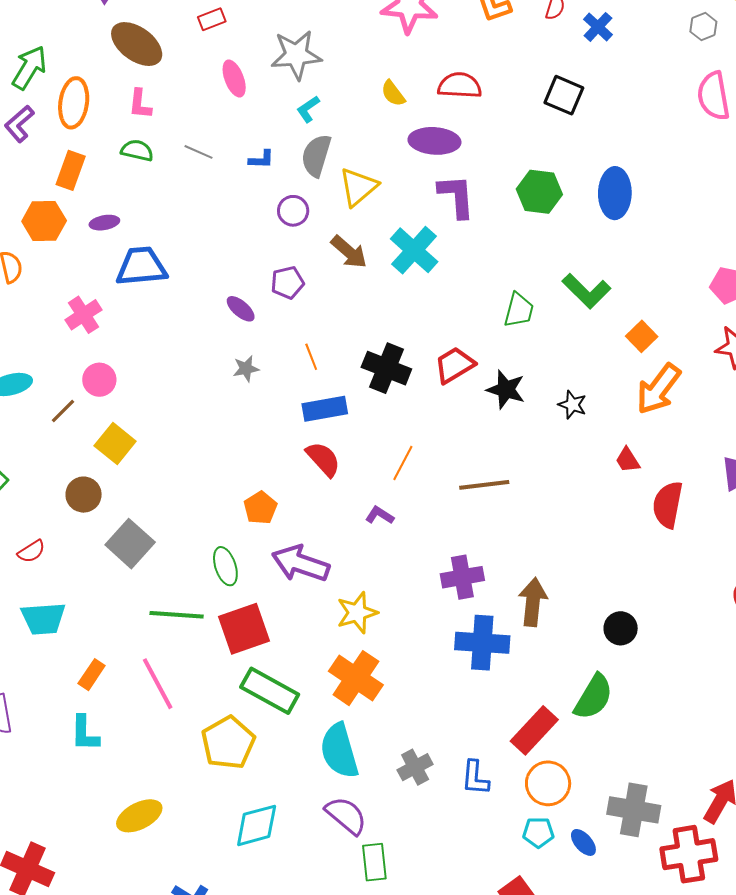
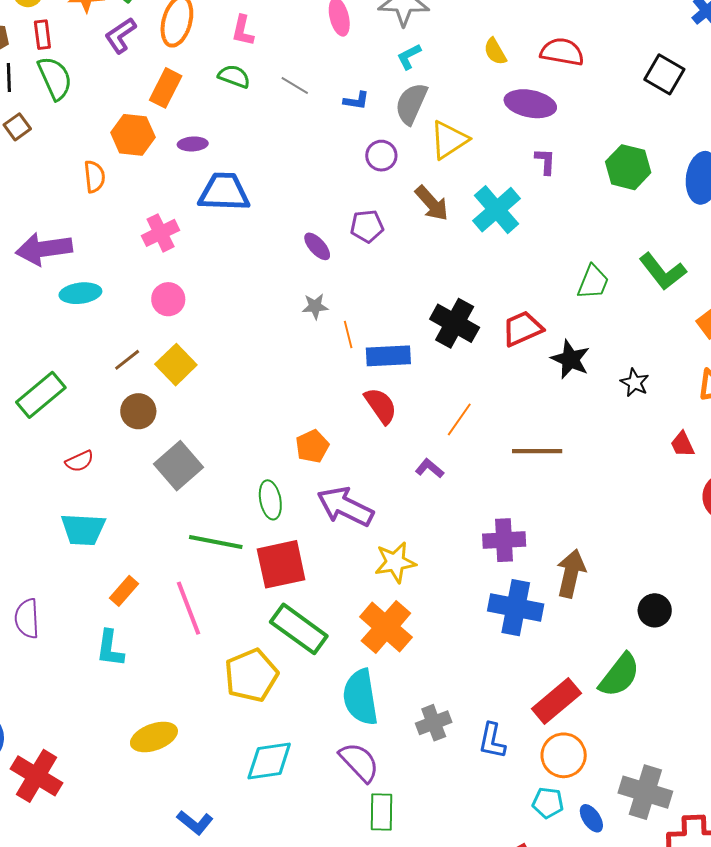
purple L-shape: (456, 196) -> (545, 161), size x0.6
orange line: (311, 357) -> (348, 335), moved
brown line: (63, 411) -> (127, 360), moved

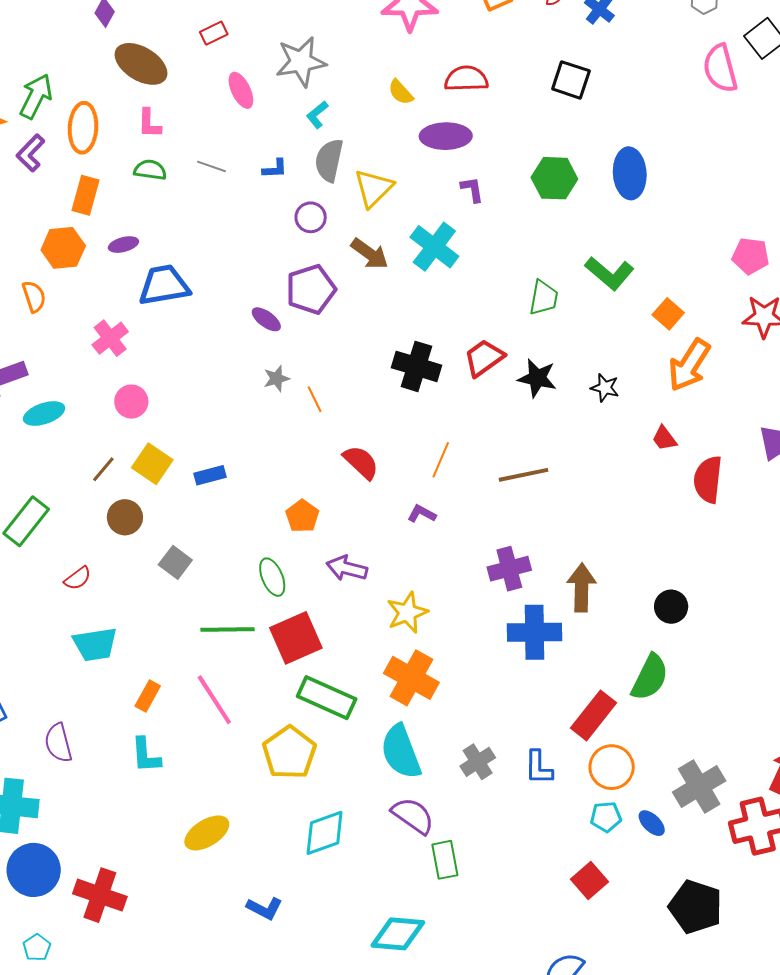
purple pentagon: (367, 226) -> (311, 289), size x1.5
blue rectangle: (388, 356) -> (210, 475), moved, size x0.7
gray square: (178, 466) -> (175, 562), size x0.7
purple arrow: (345, 507) -> (347, 568), size x0.7
gray cross: (645, 792) -> (699, 786), turned -36

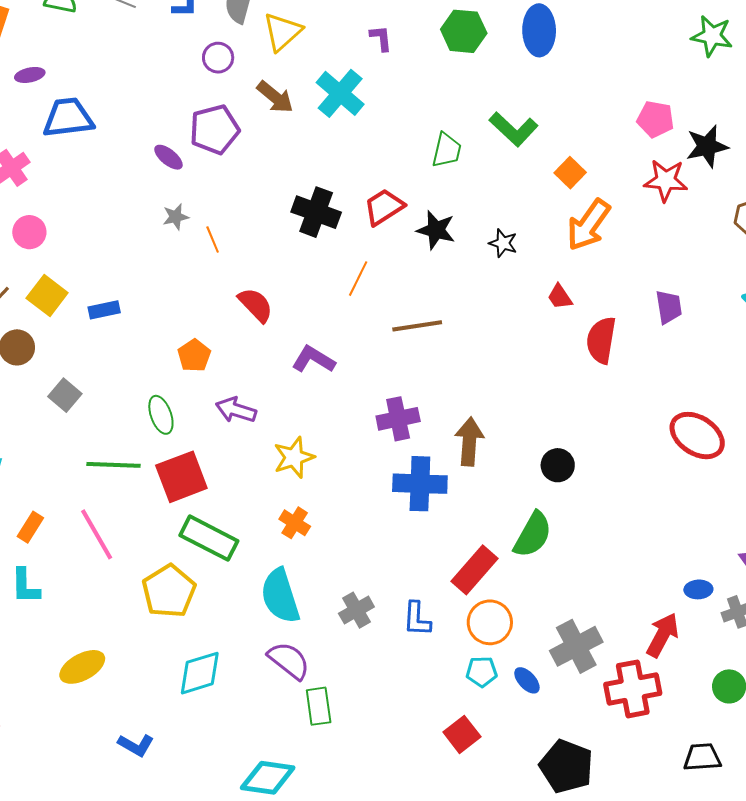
orange line: (441, 460) -> (358, 279), moved
purple L-shape: (422, 514) -> (313, 359), size x1.5
orange cross: (411, 678) -> (295, 523), size x0.6

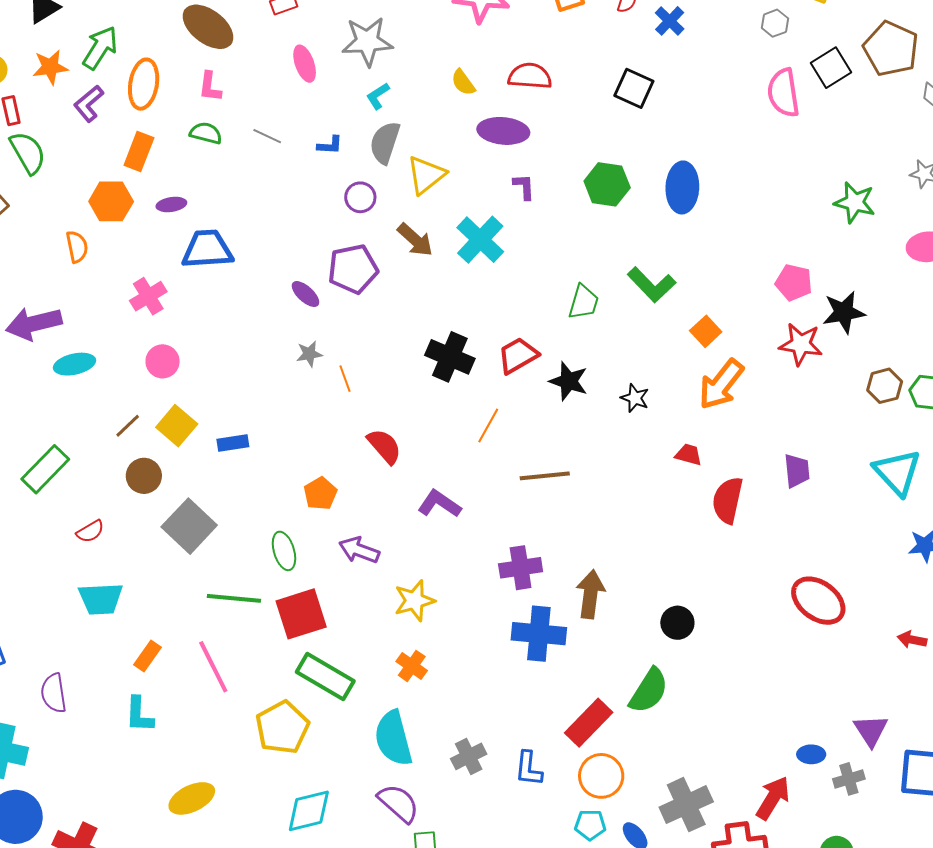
red trapezoid: (560, 297) -> (689, 455), turned 136
gray square: (65, 395) -> (189, 526), size x1.6

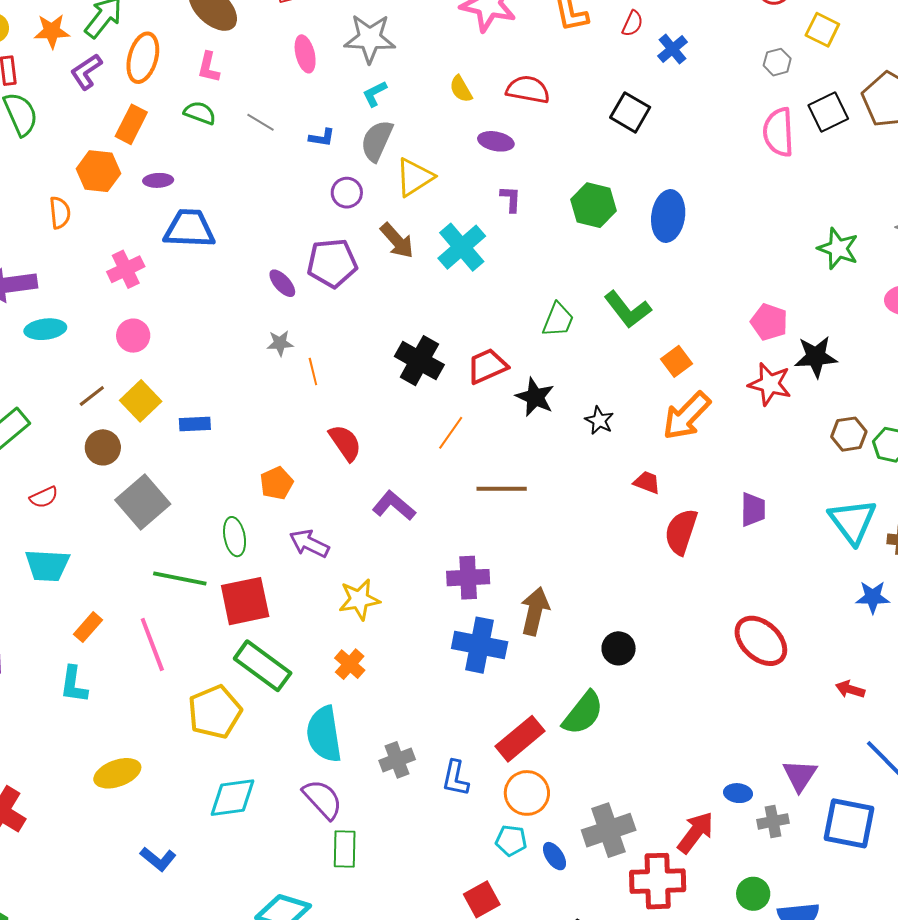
purple ellipse: (503, 131) -> (496, 141), size x0.7

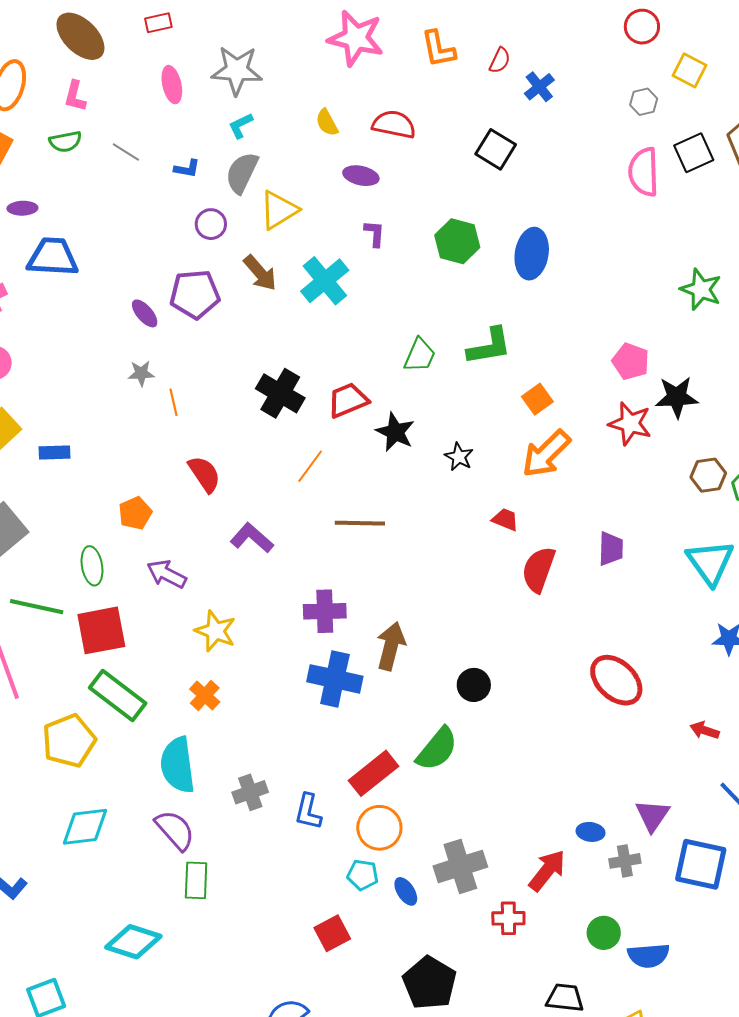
green semicircle: (200, 113) -> (65, 142), turned 148
green L-shape: (628, 310) -> (489, 346), turned -63
yellow star: (359, 599) -> (215, 631), turned 30
red cross: (658, 881) -> (508, 918), size x0.6

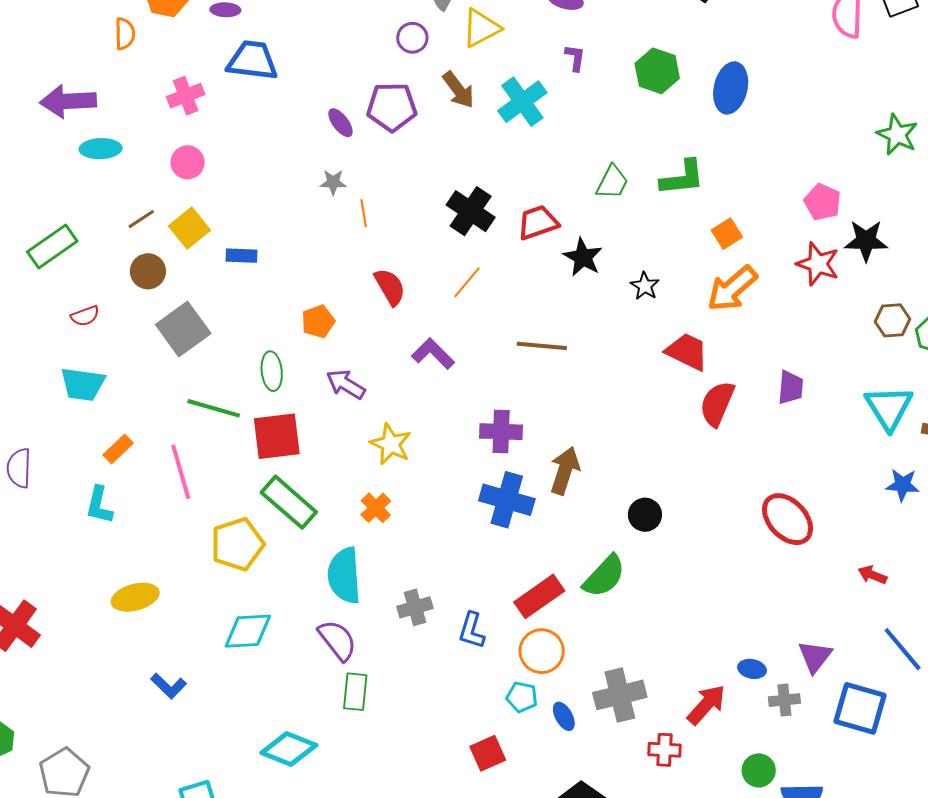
orange line: (310, 466) -> (467, 282), moved
red trapezoid: (505, 520) -> (687, 352), size x1.6

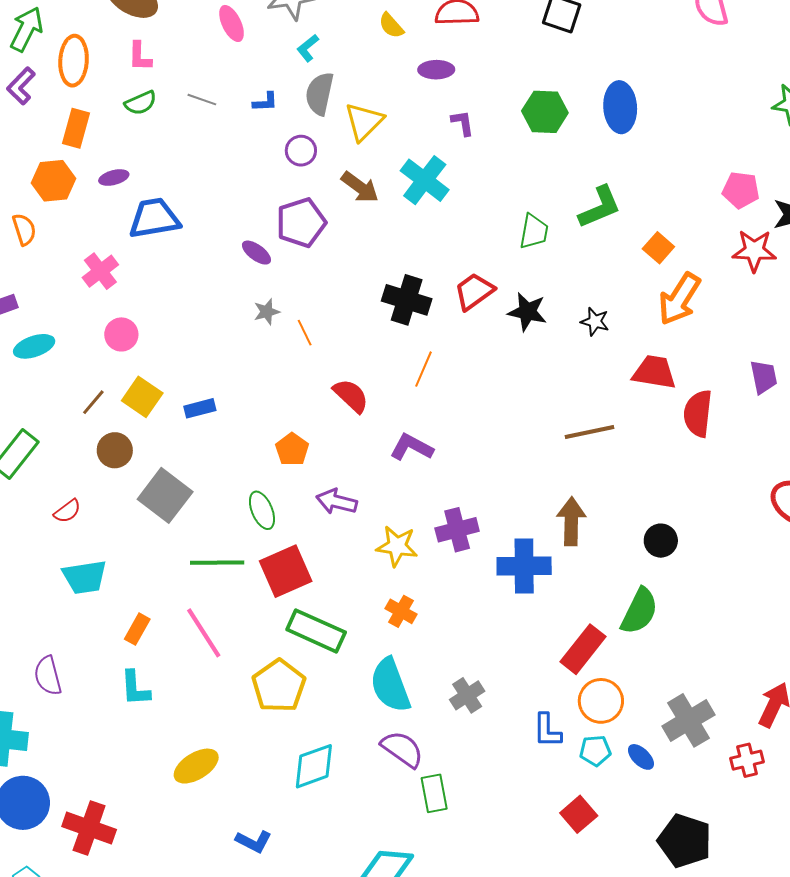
brown line: (542, 346) -> (589, 432), moved
purple cross: (501, 432) -> (457, 530), moved
blue L-shape: (472, 630) -> (547, 730), moved

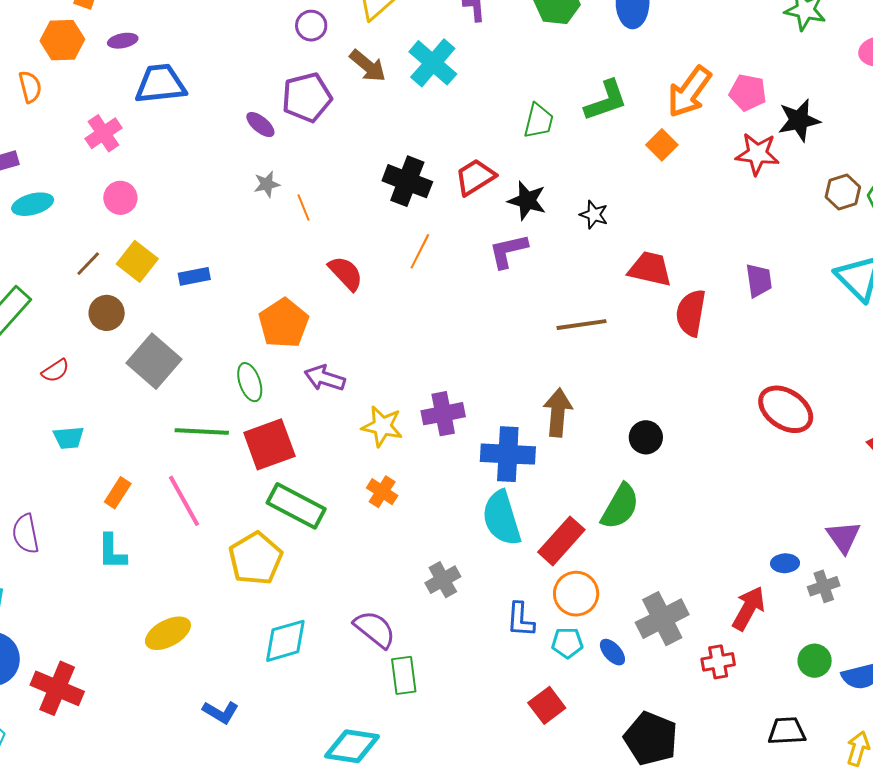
orange arrow: (679, 299) -> (689, 92), moved
purple L-shape: (411, 447) -> (508, 251), moved, turned -45
orange pentagon: (292, 449) -> (284, 323), size x1.5
cyan trapezoid: (85, 577) -> (69, 438), size x0.7
cyan semicircle: (390, 685) -> (502, 518), moved

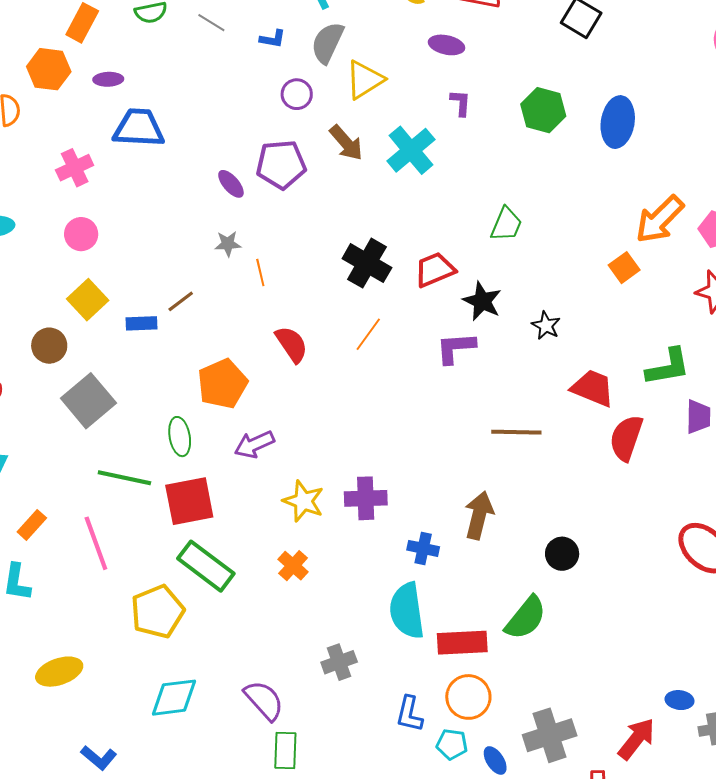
green L-shape: (606, 101) -> (668, 367), moved
brown line: (88, 264) -> (181, 301), moved
purple arrow: (325, 378) -> (254, 444), turned -51
blue cross: (508, 454) -> (423, 548), size x0.6
red rectangle: (561, 541) -> (462, 643), turned 36

